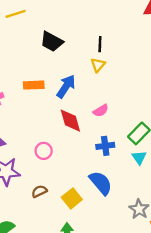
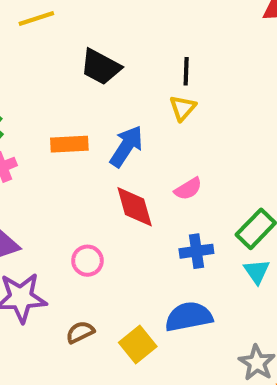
blue semicircle: (101, 183) -> (189, 317), turned -60

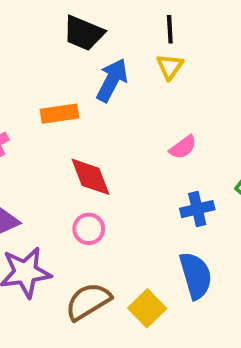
blue arrow: (126, 146) -> (112, 80), moved
red diamond: (135, 207) -> (91, 177), moved
blue semicircle: (189, 317) -> (196, 276), turned 90
brown semicircle: (80, 332) -> (88, 301), size x1.6

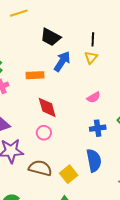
brown semicircle: (88, 301) -> (40, 168), turned 40

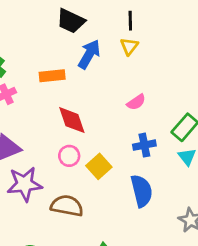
yellow square: (69, 174) -> (99, 166), moved

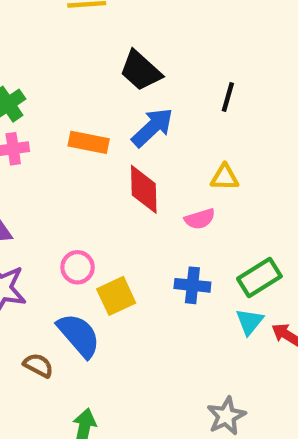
yellow triangle: (129, 46) -> (225, 177), moved, turned 36
red diamond: (72, 120) -> (144, 189), moved
blue semicircle: (142, 191) -> (79, 335), moved, turned -44
brown semicircle: (67, 206) -> (38, 365), moved, size x0.6

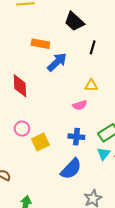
black trapezoid: (141, 71) -> (74, 21), moved
orange rectangle: (89, 142) -> (40, 44), moved
red diamond: (144, 189) -> (20, 86), moved
blue semicircle: (79, 335) -> (71, 169), moved, turned 85

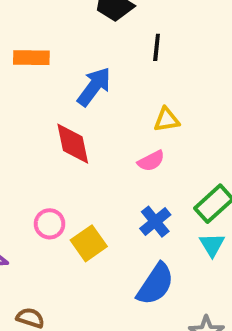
orange rectangle: (40, 44) -> (31, 58), moved
red diamond: (20, 86) -> (73, 144), moved
blue cross: (76, 137) -> (155, 222), turned -35

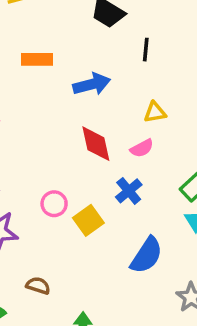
blue arrow: (94, 87) -> (92, 84), turned 39
red diamond: (73, 144) -> (96, 144), moved
blue cross: (155, 222) -> (129, 191), moved

